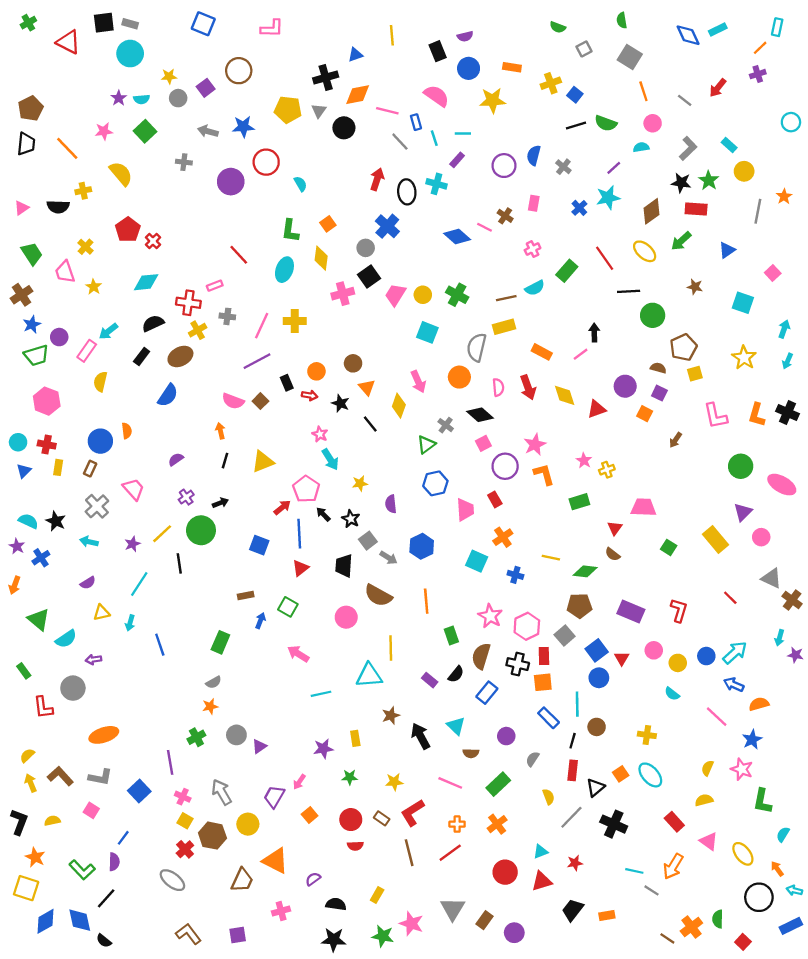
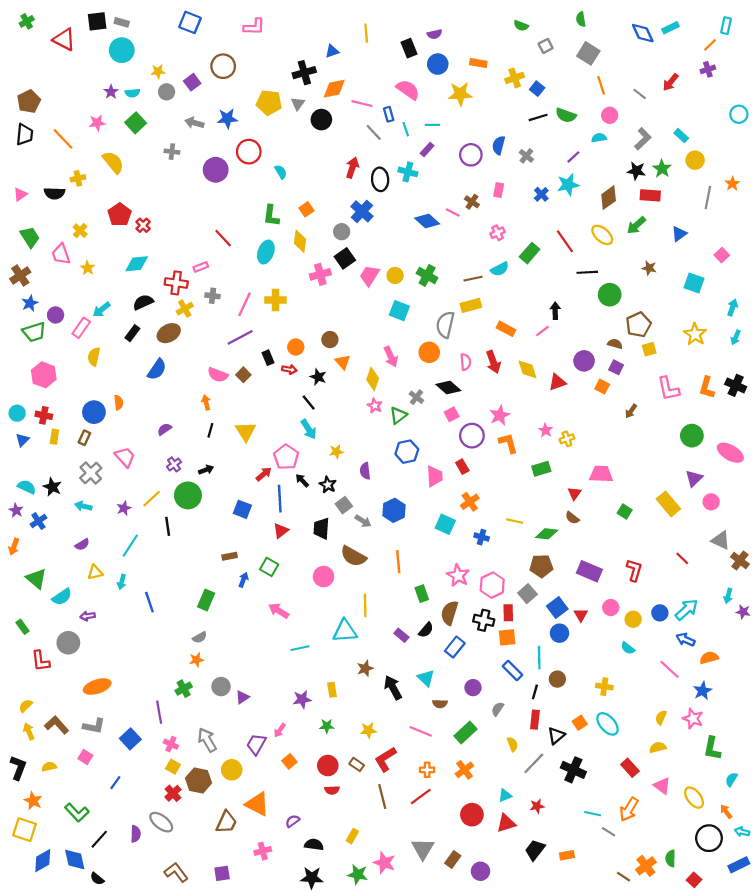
black line: (370, 424) -> (309, 403), moved
pink star: (320, 434) -> (375, 406), moved
yellow triangle: (263, 462) -> (246, 431), turned -40
purple semicircle: (114, 862) -> (136, 834), moved

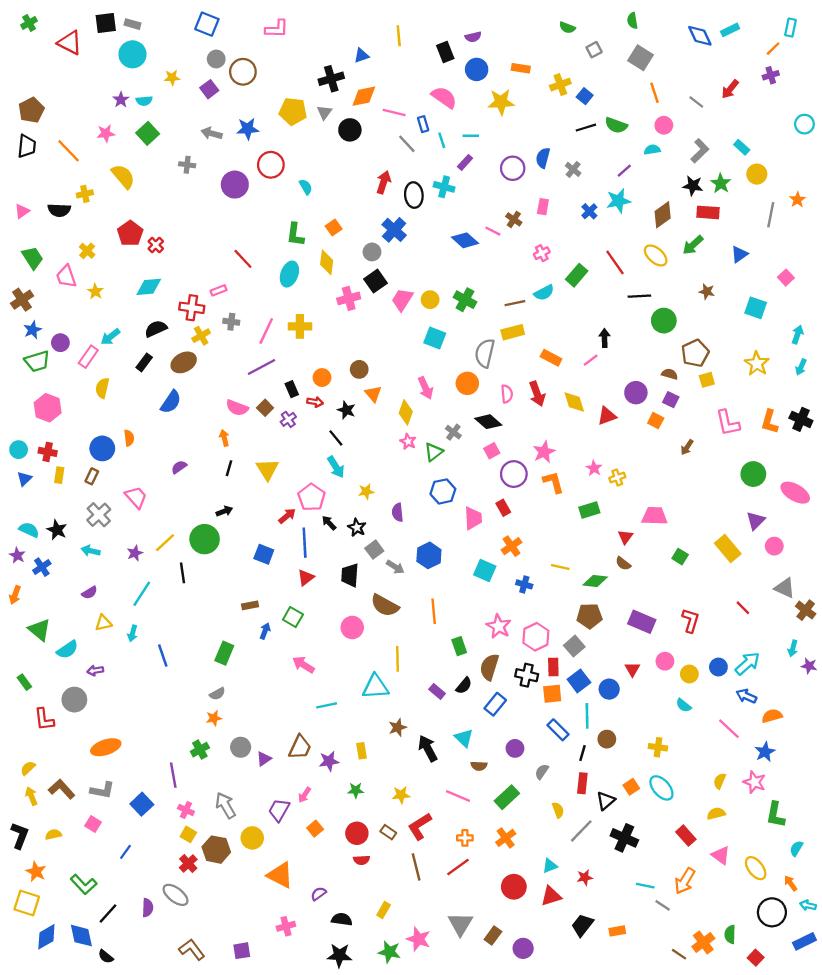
gray circle: (167, 92) -> (216, 59), moved
purple cross: (174, 464) -> (288, 419), moved
blue square: (557, 608) -> (579, 681), moved
brown trapezoid: (226, 822) -> (300, 747), moved

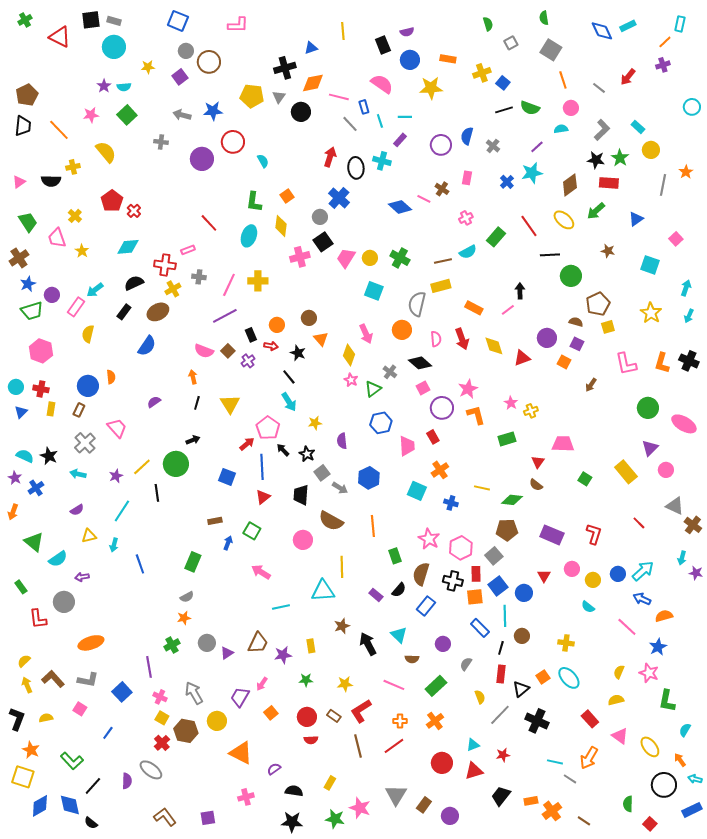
green semicircle: (567, 28) -> (488, 24), turned -128
orange cross: (703, 943) -> (552, 811), moved

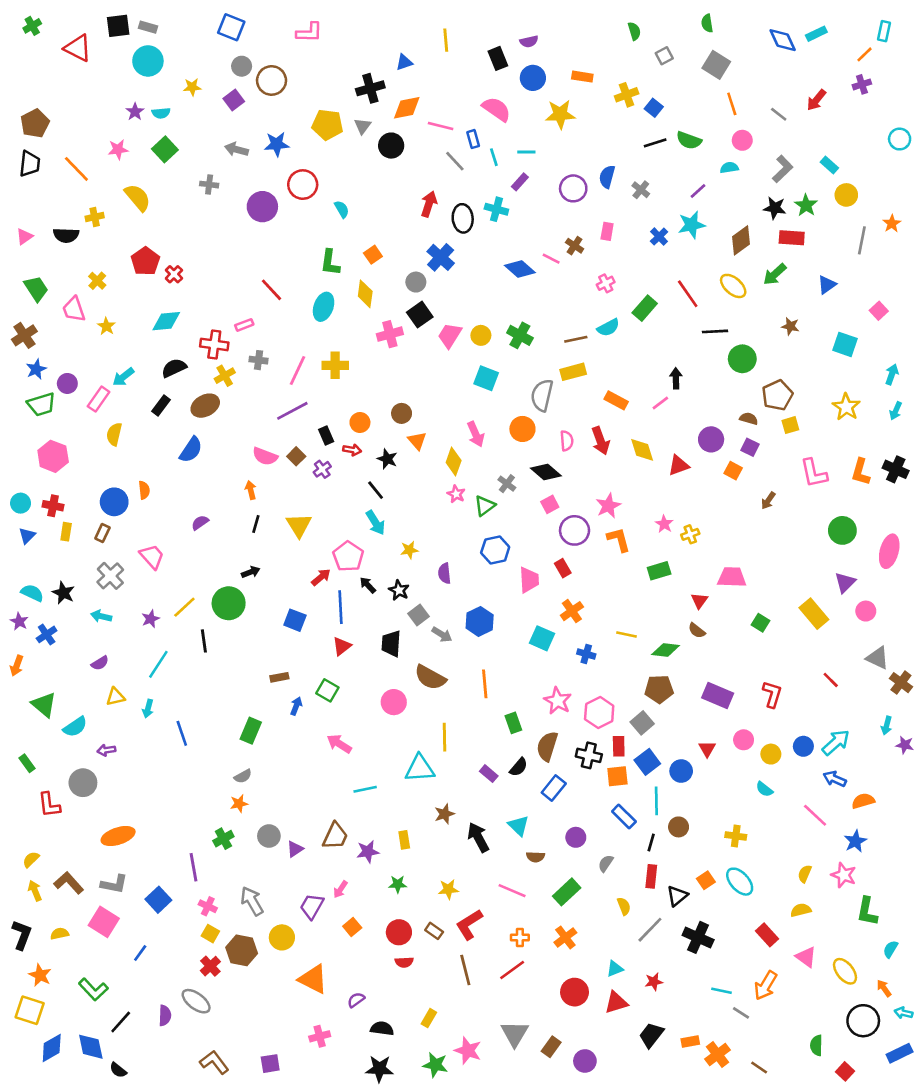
pink ellipse: (684, 424) -> (889, 551), turned 75
pink square: (80, 709) -> (104, 922), size x1.6

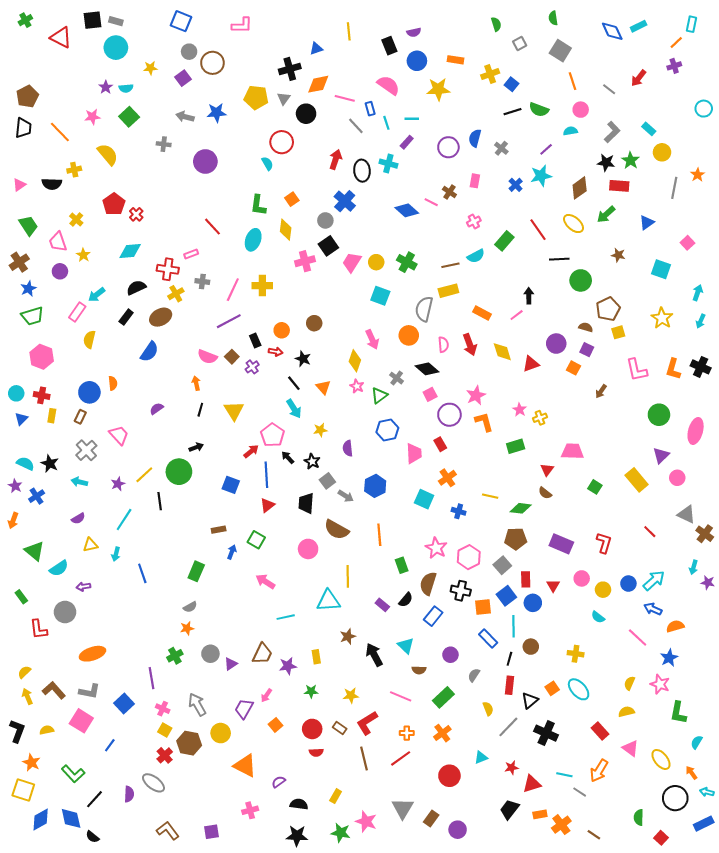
red circle: (303, 185) -> (282, 142), moved
purple circle: (67, 383) -> (60, 271), moved
orange triangle: (417, 441) -> (323, 387), moved
red rectangle: (619, 746) -> (526, 579), moved
red triangle: (616, 1002) -> (532, 784), moved

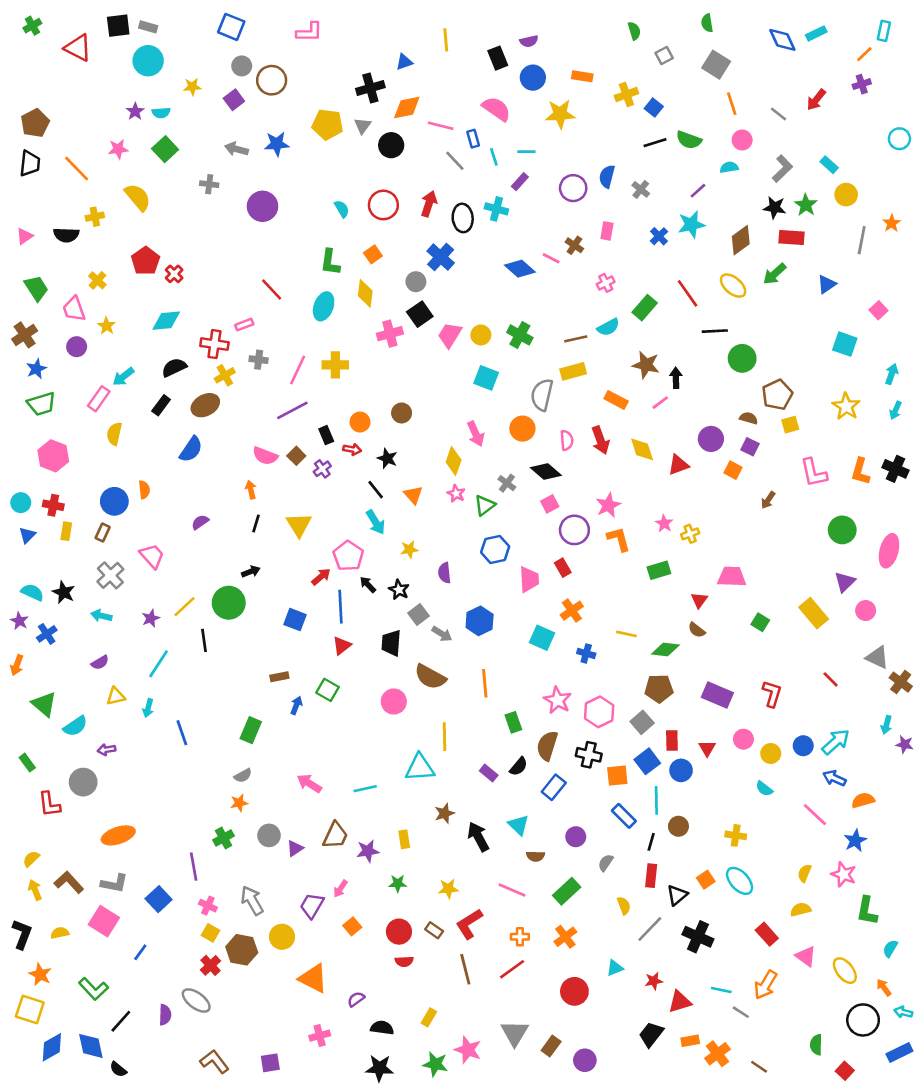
red circle: (282, 142) -> (383, 205), moved
brown star: (618, 255) -> (646, 365), moved, size x1.5
pink arrow: (265, 582) -> (309, 783), moved

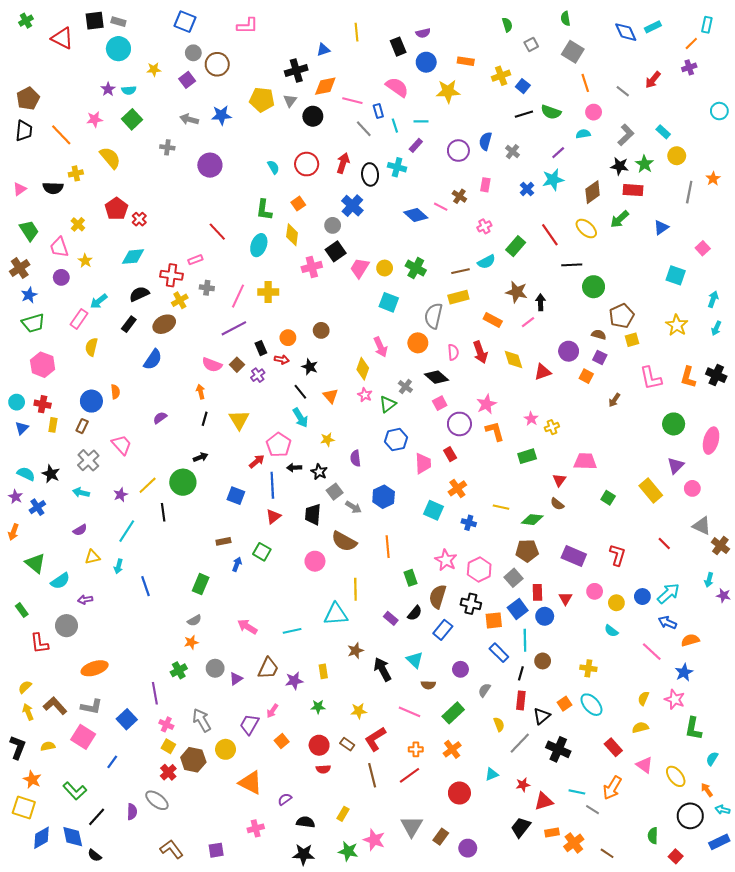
black arrow: (368, 585) -> (294, 468), turned -48

